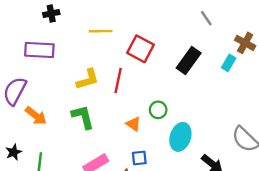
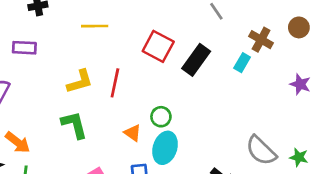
red square: (140, 49) -> (158, 46), moved
purple rectangle: (39, 50) -> (24, 48), size x0.7
orange arrow: (36, 116) -> (18, 142), moved
cyan ellipse: (180, 137) -> (165, 148), moved

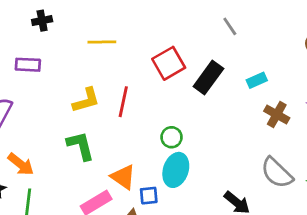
brown cross: (261, 40) -> (277, 114), moved
red square: (158, 46) -> (169, 63), turned 32
cyan rectangle: (242, 63) -> (257, 80), turned 36
orange triangle: (133, 133) -> (123, 177), moved, size x1.4

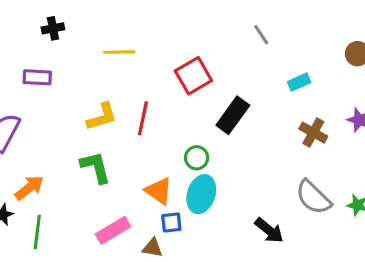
black rectangle: (208, 78) -> (233, 115), moved
cyan rectangle: (257, 80) -> (299, 82), moved
orange arrow: (21, 164) -> (29, 188), turned -76
orange triangle: (123, 177) -> (159, 191), moved

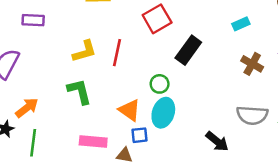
gray semicircle: (313, 197) -> (252, 115), turned -40
pink rectangle: (113, 230) -> (93, 141), turned 36

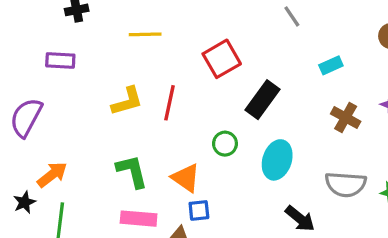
green L-shape: (79, 91) -> (132, 171), moved
cyan ellipse: (163, 113) -> (277, 160), moved

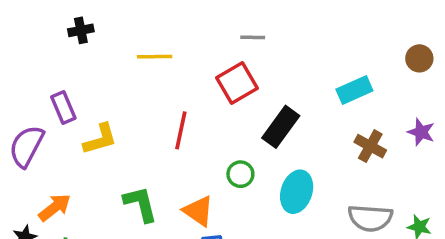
gray line: (292, 16) -> (253, 37), moved, turned -55
purple rectangle: (60, 60) -> (63, 108), moved, turned 64
cyan rectangle: (331, 65) -> (354, 90), size x1.4
yellow L-shape: (127, 101) -> (100, 139), moved

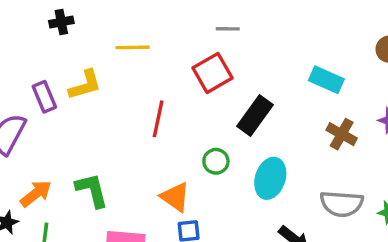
cyan rectangle: (354, 90) -> (326, 80), turned 48
yellow L-shape: (100, 139) -> (85, 85), moved
green L-shape: (140, 204) -> (92, 190), moved

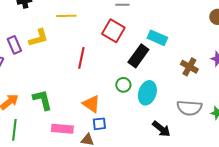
red square: (213, 73) -> (113, 31), turned -30
cyan rectangle: (326, 80) -> (157, 38), moved
green circle: (216, 161) -> (123, 85), moved

